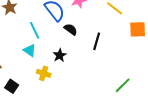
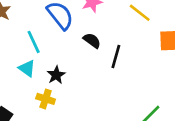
black semicircle: (71, 29) -> (92, 41), moved
black star: (60, 55) -> (56, 75), moved

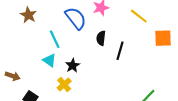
black semicircle: (92, 41) -> (101, 38), turned -120
yellow cross: (46, 99) -> (64, 84), turned 32

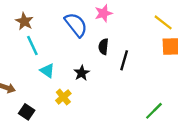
yellow line: (139, 16) -> (163, 22), moved
cyan line: (55, 39) -> (32, 45), moved
black star: (73, 66) -> (82, 73), moved

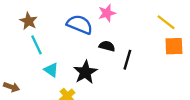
blue semicircle: (76, 25) -> (80, 24), turned -30
black semicircle: (103, 47) -> (107, 46), turned 98
black star: (82, 73) -> (85, 72), size x1.5

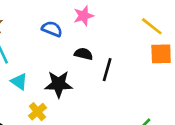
blue semicircle: (80, 24) -> (52, 29), size x0.7
black star: (85, 72) -> (59, 84), turned 30

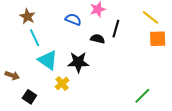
black line: (107, 70) -> (116, 29), moved
cyan triangle: (19, 81) -> (48, 60), size x1.5

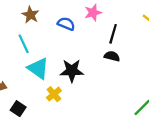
brown star: (27, 16) -> (30, 15), moved
black semicircle: (98, 39) -> (112, 56), moved

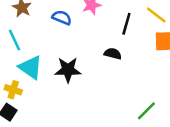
black line: (113, 34) -> (126, 24), moved
yellow cross: (54, 94) -> (13, 90), moved, turned -32

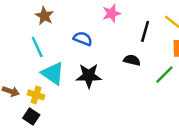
blue semicircle: (62, 18) -> (83, 39), moved
green line: (146, 111) -> (164, 75), moved

